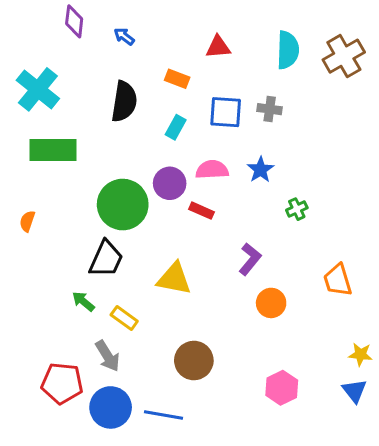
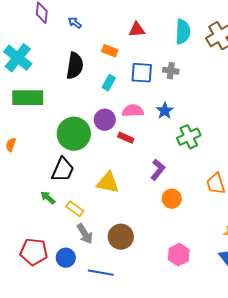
green cross: (297, 209) -> (189, 137), size x1.6
gray arrow: (108, 356) -> (85, 234), moved
blue circle: (111, 407) -> (66, 258), moved, size x0.7

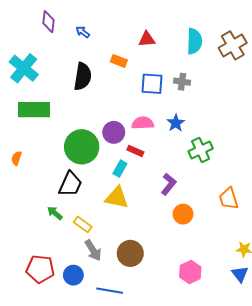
cyan rectangle: (109, 83) -> (120, 169), moved

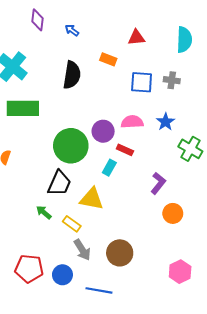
green cross: (201, 150) -> (190, 149), turned -35
yellow triangle: (117, 198) -> (92, 199), moved

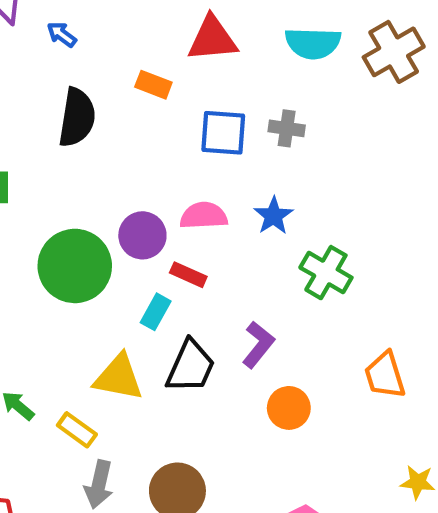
blue arrow: (72, 30) -> (62, 34), moved
red triangle: (136, 38) -> (212, 39), size x1.4
cyan semicircle: (184, 40) -> (313, 43), turned 90
black trapezoid: (59, 183) -> (191, 366), moved
gray arrow: (82, 250) -> (99, 484), turned 45

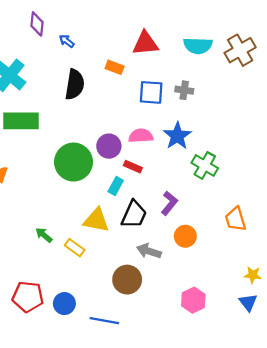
blue star: (274, 216) -> (177, 136), size x1.4
gray arrow: (99, 484) -> (149, 251), moved, turned 95

